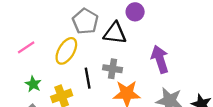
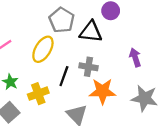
purple arrow: (160, 59) -> (135, 57), size x0.7
black line: (88, 78) -> (64, 76), turned 30

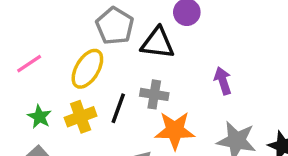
yellow cross: (38, 94) -> (81, 117), moved

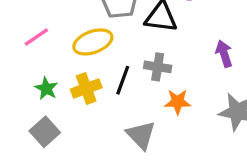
yellow ellipse: (87, 69) -> (93, 42), turned 39
orange star: (175, 130) -> (178, 102), size x0.7

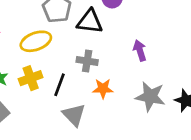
black line: (123, 80) -> (60, 85), moved

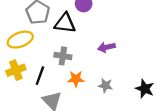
purple arrow: (140, 50) -> (107, 47), turned -84
gray star: (150, 97) -> (105, 85), moved, size x0.6

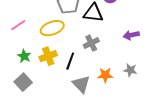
gray cross: (63, 56) -> (91, 43), turned -35
orange star: (76, 79) -> (105, 75), moved

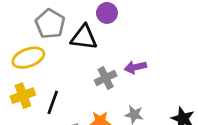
gray cross: (91, 43) -> (106, 78), moved

